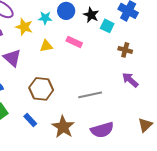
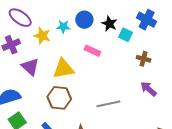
yellow triangle: (46, 46) -> (63, 69), moved, size x1.6

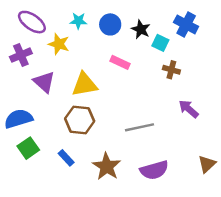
cyan star: (63, 27) -> (78, 21), moved
brown cross: (144, 59) -> (171, 70), moved

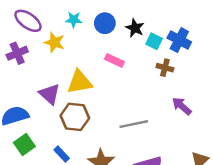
blue cross: (186, 24) -> (179, 40), moved
purple triangle: (44, 82) -> (50, 94), moved

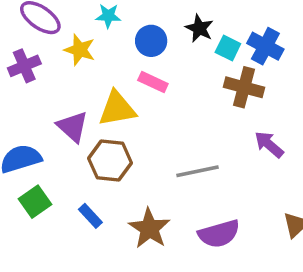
blue circle: (105, 23) -> (151, 41), moved
pink rectangle: (114, 60) -> (153, 82), moved
brown cross: (165, 68) -> (244, 87), size x1.5

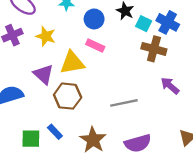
yellow star: (80, 50) -> (46, 36), moved
green square: (35, 202) -> (31, 139), moved, turned 36

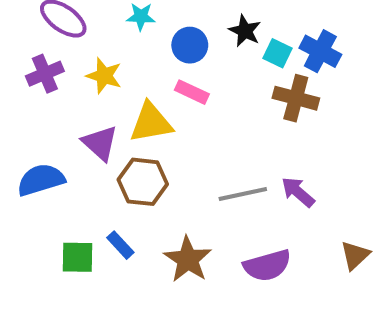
purple arrow: (170, 86) -> (298, 192), moved

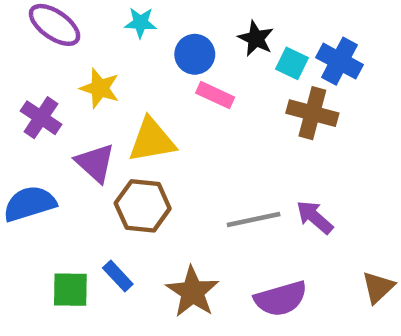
purple cross: (45, 74) -> (41, 118), moved, turned -33
pink rectangle: (192, 92) -> (215, 95), moved

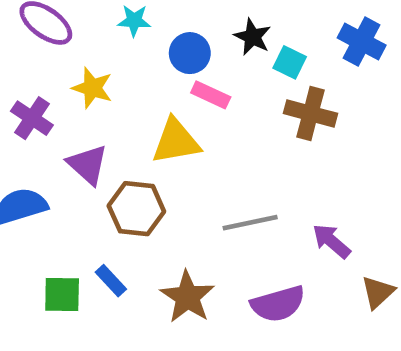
blue cross: (340, 61) -> (362, 42), moved
yellow triangle: (152, 140) -> (176, 141), moved
purple arrow: (315, 217) -> (331, 241), moved

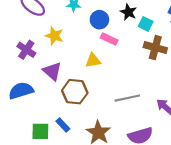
yellow triangle: (176, 141) -> (93, 60), size x0.7

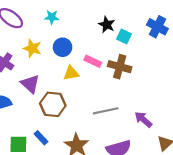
blue circle: (99, 20) -> (63, 47), moved
pink rectangle: (109, 39) -> (93, 61), moved
brown cross: (155, 48) -> (120, 67), moved

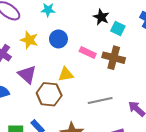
yellow triangle: (71, 73) -> (66, 74), moved

